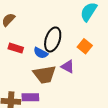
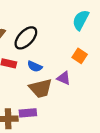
black ellipse: (53, 39) -> (26, 38), moved, turned 30

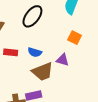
black ellipse: (26, 38) -> (32, 16), moved

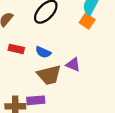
orange square: (75, 38) -> (87, 21), moved

